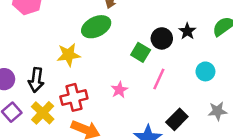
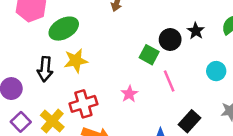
green ellipse: (96, 27) -> (64, 29), moved
pink line: (159, 79) -> (169, 81), turned -45
black arrow: (36, 80) -> (45, 69), moved

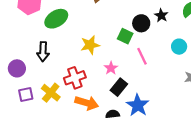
yellow star: (76, 61) -> (90, 45), moved
black rectangle: (189, 121) -> (119, 87), moved
purple square: (21, 122) -> (26, 94), turned 35

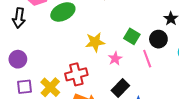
black circle: (141, 23) -> (158, 39), moved
black arrow: (43, 52) -> (19, 18), moved
pink star: (111, 68) -> (115, 59), moved

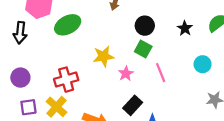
black circle: (158, 39) -> (145, 26), moved
red cross: (76, 74) -> (66, 80), moved

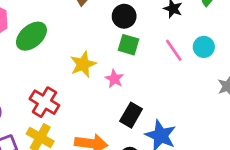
pink line: (161, 73) -> (174, 50), moved
red cross: (66, 80) -> (44, 102), turned -30

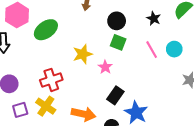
red cross: (44, 102) -> (51, 80), turned 35

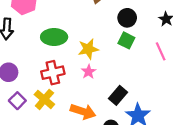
green ellipse: (46, 30) -> (54, 37), moved, turned 30
pink star: (105, 67) -> (89, 72), moved
purple square: (20, 110) -> (17, 101), turned -35

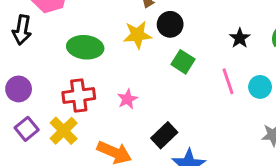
black circle: (127, 18) -> (170, 24), moved
yellow star: (88, 49) -> (137, 35), moved

